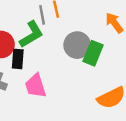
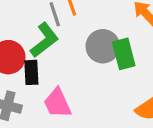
green rectangle: (93, 53) -> (124, 54), turned -30

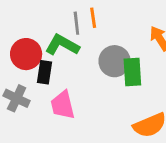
green L-shape: (44, 40) -> (62, 45), turned -124

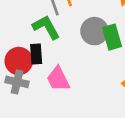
green L-shape: (62, 45) -> (46, 27), turned 44
red circle: (26, 54) -> (19, 61), moved

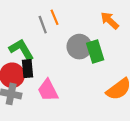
green L-shape: (46, 27) -> (22, 50), moved

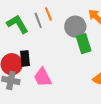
gray circle: (79, 47) -> (75, 27), moved
green L-shape: (22, 50) -> (17, 24), moved

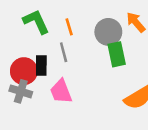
orange line: (48, 14) -> (69, 27), moved
gray line: (38, 20) -> (64, 52), moved

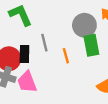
orange line: (69, 27) -> (66, 56), moved
pink trapezoid: (61, 91) -> (27, 82), moved

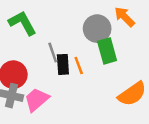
black rectangle: (24, 54) -> (63, 64), moved
pink trapezoid: (27, 82) -> (37, 100), turned 75

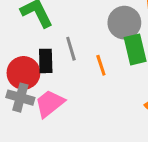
black rectangle: (63, 64) -> (46, 61), moved

